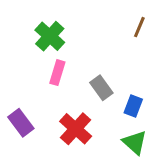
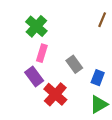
purple rectangle: (21, 123) -> (34, 77), moved
green triangle: (135, 142) -> (99, 104), turned 48

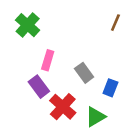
green cross: (36, 26) -> (28, 25), moved
green triangle: (99, 104) -> (95, 117), moved

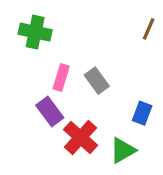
green cross: (28, 25) -> (35, 32), turned -30
gray rectangle: (84, 73) -> (97, 81), moved

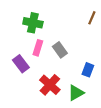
green cross: (35, 32) -> (33, 23), moved
purple rectangle: (50, 112) -> (21, 64), moved

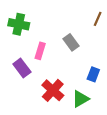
green cross: (33, 23) -> (19, 24), moved
gray rectangle: (60, 50) -> (71, 42), moved

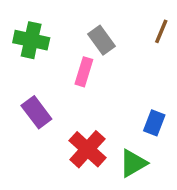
gray rectangle: (71, 42) -> (101, 40), moved
pink rectangle: (40, 51) -> (84, 72), moved

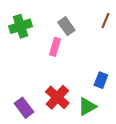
green cross: (31, 40) -> (21, 26), turned -30
purple rectangle: (36, 112) -> (24, 108), moved

